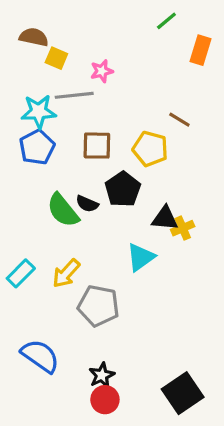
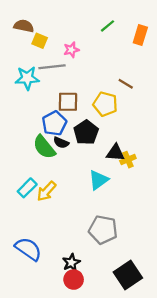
green line: (166, 21) -> (108, 26), moved
blue pentagon: (37, 147) -> (54, 123), moved
cyan rectangle: (21, 273) -> (27, 188), moved
gray pentagon: (98, 306) -> (103, 230), moved

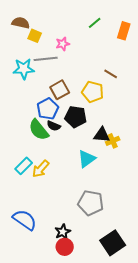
brown square: (68, 102) -> (60, 90), turned -30
black pentagon: (86, 132) -> (76, 117), turned -30

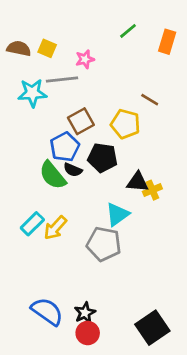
brown semicircle: (21, 23) -> (19, 48), moved
gray pentagon: (91, 203) -> (104, 244), moved
blue semicircle: (25, 220) -> (47, 311), moved

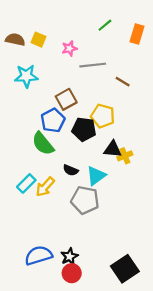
gray line: (62, 79) -> (93, 65), moved
yellow pentagon: (125, 124) -> (103, 116), moved
black semicircle: (73, 170) -> (71, 170), moved
blue semicircle: (47, 311) -> (38, 255), turned -52

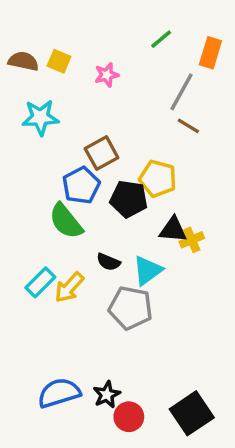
gray line: (93, 65) -> (182, 92), moved, turned -55
red circle: (72, 273) -> (129, 417), moved

